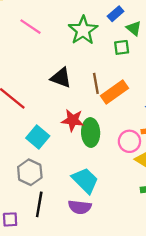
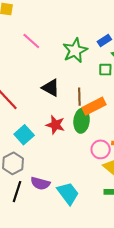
green ellipse: (91, 133) -> (82, 121), moved
cyan trapezoid: (85, 180) -> (68, 193), moved
purple semicircle: (80, 207) -> (40, 183), moved

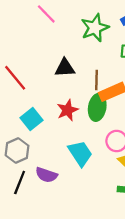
black triangle: (51, 88) -> (65, 68), turned -36
red star: (55, 125) -> (67, 110), turned 30
cyan trapezoid: (68, 193) -> (80, 153), moved

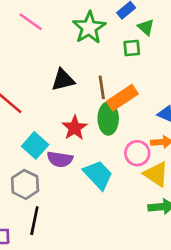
purple semicircle: (46, 175) -> (60, 159), moved

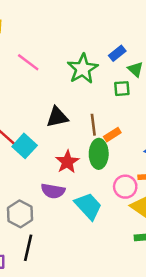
orange rectangle: (122, 98) -> (112, 135), size x0.6
cyan square: (35, 145) -> (25, 146), moved

